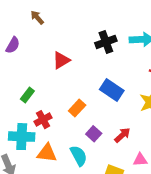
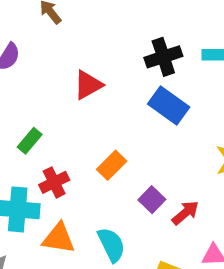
blue rectangle: (112, 90) -> (169, 106), moved
purple square: (94, 134) -> (152, 200), moved

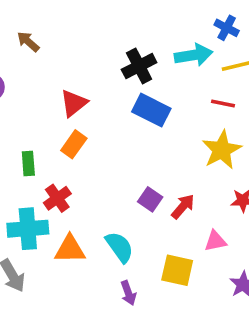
green rectangle: (30, 141) -> (28, 163), turned -35
orange rectangle: (112, 165) -> (74, 144), moved

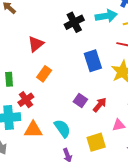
blue rectangle: (151, 110) -> (93, 61), moved, turned 45
orange rectangle: (74, 144) -> (44, 74), moved
yellow square: (177, 270) -> (96, 142), turned -30

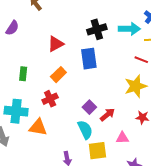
blue rectangle: (93, 61) -> (89, 59), moved
red cross: (26, 100) -> (50, 99), moved
cyan semicircle: (62, 128) -> (85, 130), moved

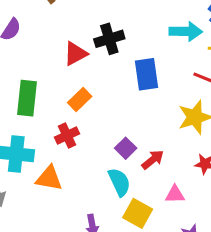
black cross: (97, 29) -> (109, 39), moved
blue rectangle: (89, 59) -> (147, 74), moved
green rectangle: (23, 74) -> (27, 98), size x1.6
yellow square: (97, 151) -> (138, 213), turned 36

